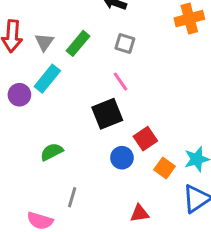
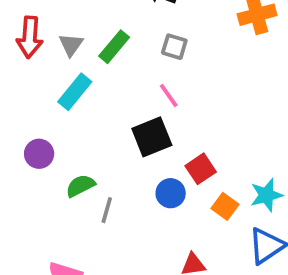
purple circle: (19, 95) -> (39, 154), moved
gray line: (72, 197) -> (107, 210), moved

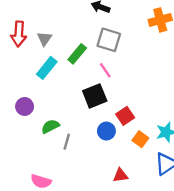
green rectangle: (114, 47) -> (77, 54), moved
gray square: (174, 47) -> (109, 40), size x1.5

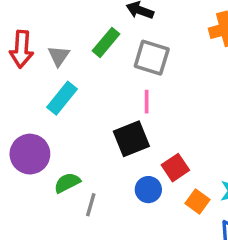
green rectangle: (77, 54) -> (106, 42), moved
pink line: (105, 70) -> (147, 102), turned 35
purple circle: (25, 106) -> (30, 154), size x1.5

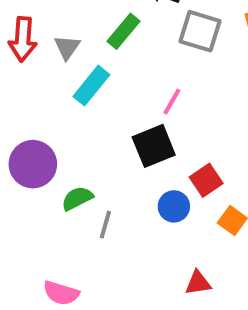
gray square: (152, 58) -> (200, 31), moved
cyan rectangle: (62, 98) -> (91, 86), moved
pink line: (147, 102) -> (172, 102), turned 30

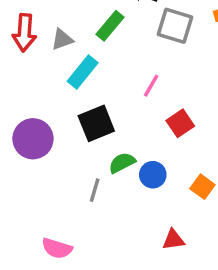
gray triangle: (67, 47) -> (62, 39), turned 35
black square: (154, 146) -> (96, 123), moved
red square: (206, 180) -> (180, 123), moved
green semicircle: (77, 198) -> (122, 163), moved

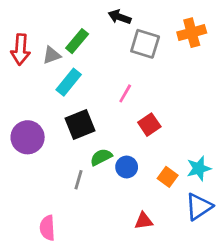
green rectangle: (110, 26) -> (77, 41), moved
pink semicircle: (57, 248) -> (47, 228), turned 70

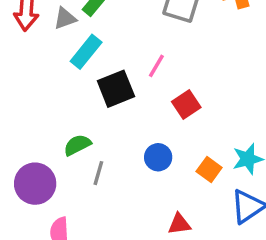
black square: (80, 125) -> (116, 89), moved
purple circle: (28, 137) -> (35, 184), moved
green semicircle: (101, 157) -> (77, 145), moved

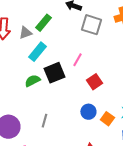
green semicircle: (77, 145) -> (32, 81), moved
blue circle: (158, 157) -> (88, 112), moved

